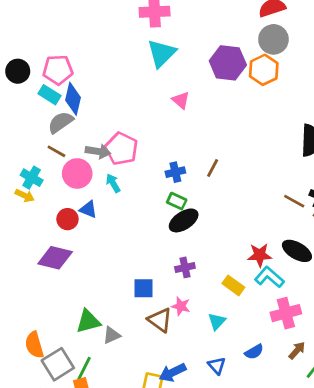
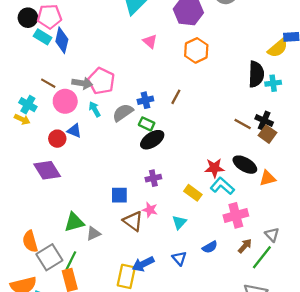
orange hexagon: (264, 70) -> (196, 50), moved
black circle: (18, 71) -> (28, 18), moved
gray semicircle: (61, 122) -> (123, 113), moved
purple diamond: (55, 258) -> (47, 170), turned 44

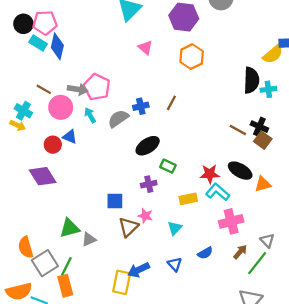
green rectangle: (147, 124) -> (168, 166), moved
yellow rectangle: (193, 193) -> (188, 199), turned -48
brown triangle: (133, 221) -> (128, 227), turned 40

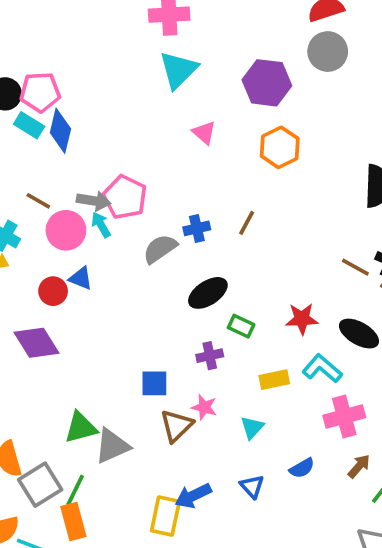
cyan arrow: (90, 115) -> (101, 225), moved
red star: (210, 174) -> (302, 319), moved
gray triangle: (89, 239) -> (112, 446), size x1.5

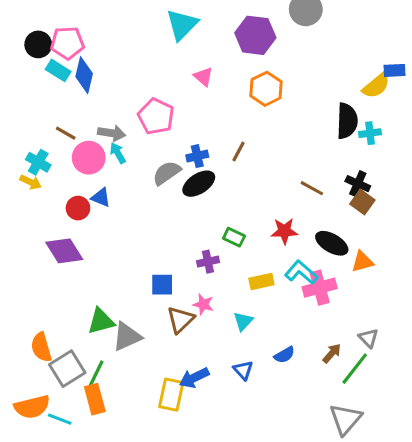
pink pentagon: (125, 197) -> (156, 116), moved
brown line: (355, 267) -> (312, 188), moved
black ellipse: (208, 293) -> (199, 184), moved
pink cross: (344, 416) -> (320, 288), moved

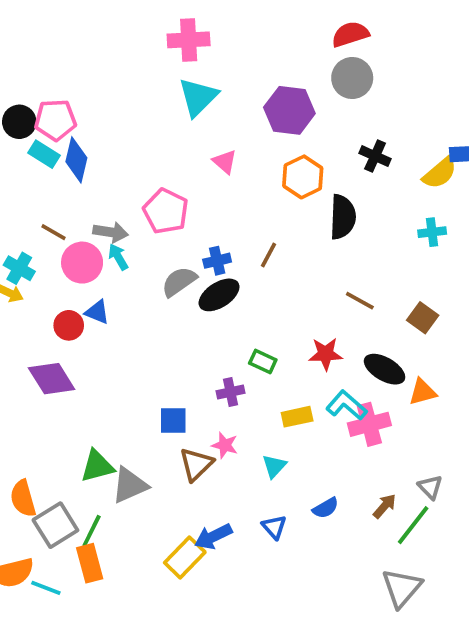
black semicircle: (347, 121) -> (343, 217), moved
black cross: (358, 184) -> (375, 156), moved
yellow rectangle: (171, 395) -> (185, 557), turned 32

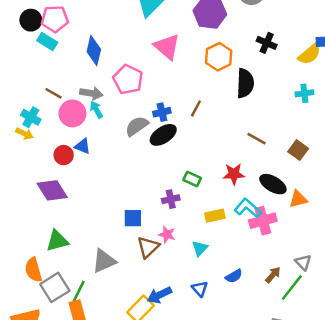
blue diamond: (76, 160) -> (94, 50), moved
pink triangle: (225, 162) -> (167, 47), size x1.6
green triangle: (97, 466) -> (57, 241), moved

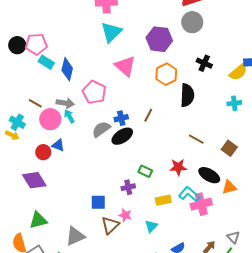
cyan rectangle: (47, 42) -> (46, 62), moved

